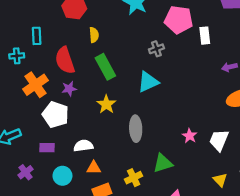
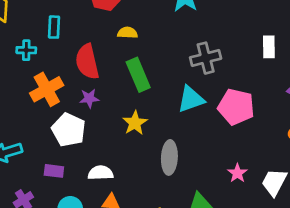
pink pentagon: (179, 20) -> (236, 107), moved
yellow semicircle: (94, 35) -> (127, 33), turned -88
gray cross: (156, 49) -> (206, 58), size x1.5

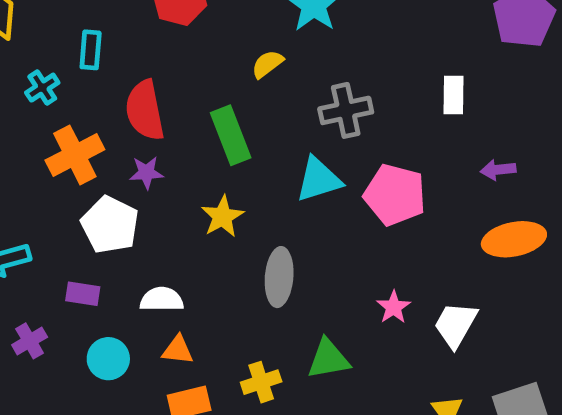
yellow semicircle: (127, 33) -> (267, 64), moved, turned -42
cyan cross: (26, 50) -> (42, 88), turned -36

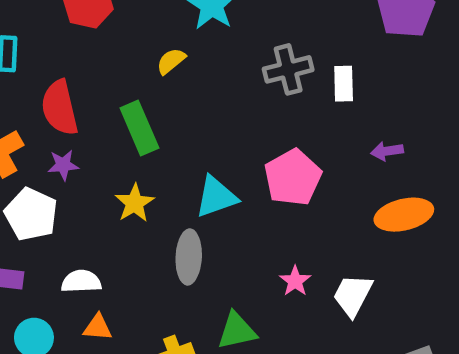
gray cross: (346, 110) -> (288, 69), moved
cyan triangle: (319, 179) -> (216, 197), moved
pink pentagon: (395, 195) -> (293, 177), turned 30

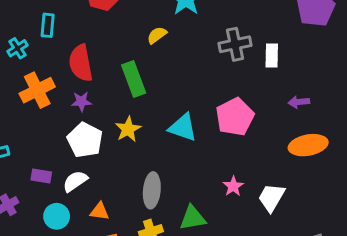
cyan triangle: (216, 197) -> (183, 127), turned 36
white pentagon: (31, 214) -> (85, 140), moved
gray ellipse: (189, 257) -> (152, 190), moved
white semicircle: (81, 281) -> (75, 181), moved, turned -35

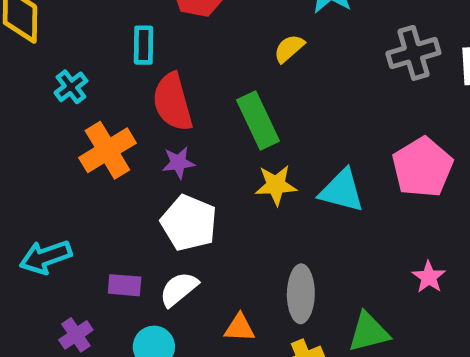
cyan rectangle: (48, 25) -> (144, 45), moved
yellow star: (128, 129) -> (276, 185), moved, turned 30
orange triangle: (100, 211) -> (240, 328), moved

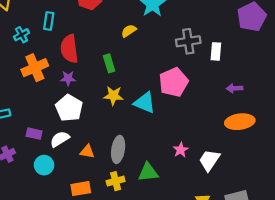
cyan rectangle: (144, 45) -> (49, 21), moved
green rectangle: (258, 121) -> (109, 63), size x0.7
pink pentagon: (422, 167) -> (174, 82), moved
orange triangle: (240, 328) -> (87, 151), moved

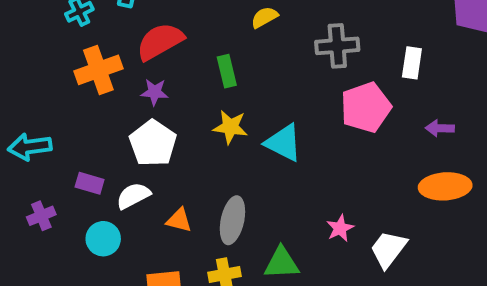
gray cross: (188, 41) -> (337, 46), moved
red semicircle: (69, 49) -> (160, 41), turned 64
pink pentagon: (174, 82) -> (366, 107), moved

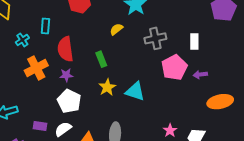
red semicircle: (160, 41) -> (65, 49), turned -60
yellow star: (230, 127) -> (107, 87), turned -30
purple arrow: (440, 128) -> (200, 75), moved

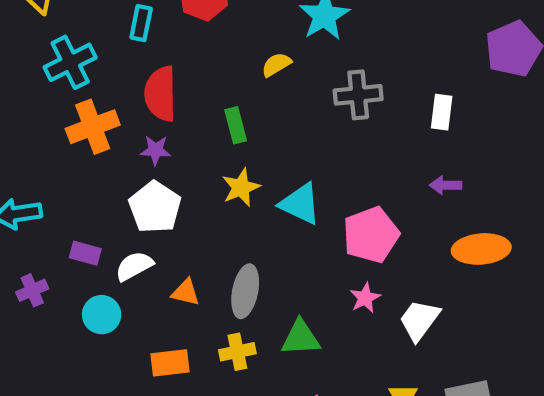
cyan rectangle: (45, 26) -> (141, 23), moved
cyan cross: (22, 40) -> (70, 62), size x1.6
pink pentagon: (174, 67) -> (371, 235), moved

